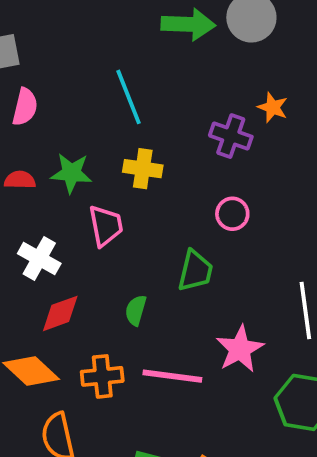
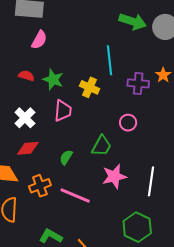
cyan line: (129, 97) -> (109, 60), moved
purple cross: (231, 136) -> (138, 83), turned -30
pink star: (240, 349) -> (114, 176), moved
orange cross: (102, 376) -> (40, 186), turned -30

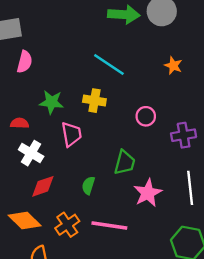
cyan line: (109, 60) -> (109, 65), turned -36
red semicircle: (26, 76) -> (20, 123), moved
purple cross: (138, 83) -> (184, 135), moved
pink circle: (128, 123) -> (146, 116), moved

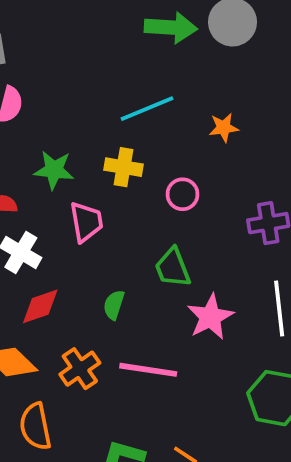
cyan line: (109, 65) -> (147, 109), turned -56
orange star: (173, 66) -> (224, 128), moved, turned -30
pink circle: (146, 116) -> (183, 194), moved
green trapezoid: (125, 163) -> (173, 268), turned 144

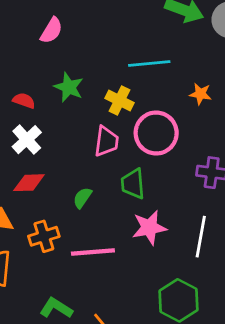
pink circle: (183, 194) -> (156, 133), size x1.8
pink trapezoid: (86, 222) -> (106, 141), moved
pink line: (148, 370) -> (93, 252), turned -30

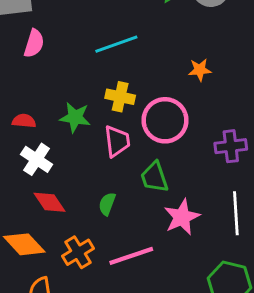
cyan line: (149, 63) -> (116, 44), moved
green star: (69, 87) -> (75, 117), moved
red diamond: (29, 183) -> (50, 202), turned 72

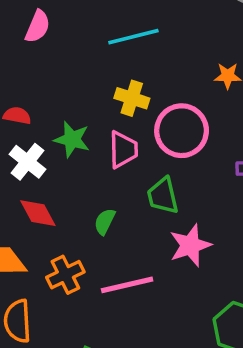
green star: (75, 117) -> (72, 139), moved

